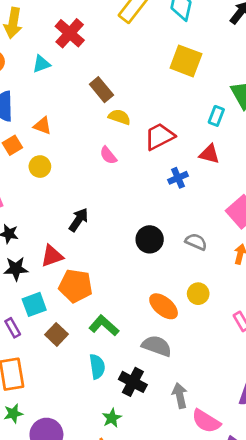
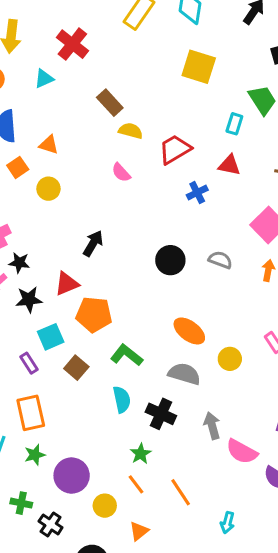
yellow circle: (198, 294) -> (230, 359), moved

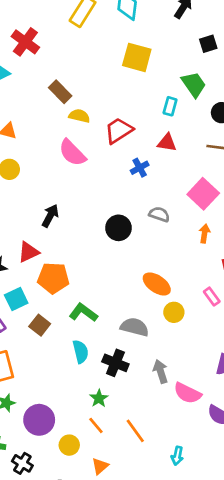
pink semicircle: (121, 173) -> (72, 153), size x1.6
gray semicircle: (220, 260) -> (159, 214), moved
orange ellipse: (189, 331) -> (157, 284), moved

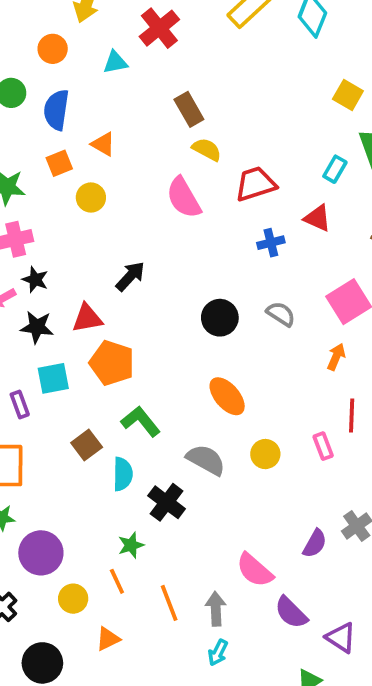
yellow square: (137, 57) -> (348, 95), moved, size x0.7
orange ellipse: (157, 284) -> (227, 396), moved
brown square: (40, 325) -> (87, 445), moved
gray arrow: (161, 371) -> (216, 609), moved

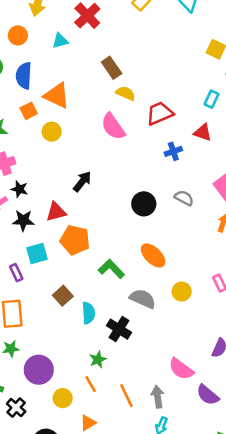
orange triangle: (103, 144) -> (57, 96), size x1.6
green L-shape: (141, 421) -> (111, 269), moved

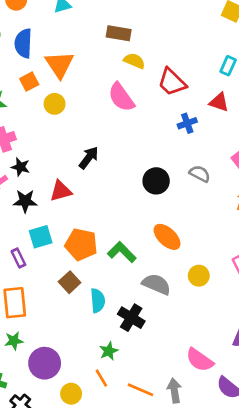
brown rectangle: (112, 68) -> (119, 33), turned -45
orange triangle: (57, 96) -> (60, 65), turned 32
red trapezoid: (160, 113) -> (172, 82), turned -112
orange pentagon: (75, 240) -> (81, 244), moved
orange line: (126, 396) -> (140, 390), turned -40

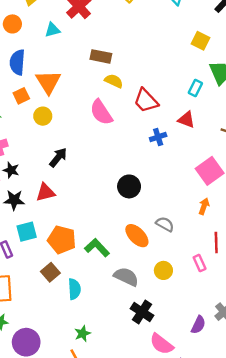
black arrow: (89, 158) -> (58, 157), moved
gray semicircle: (200, 174) -> (165, 224), moved
black cross: (131, 318) -> (142, 312), moved

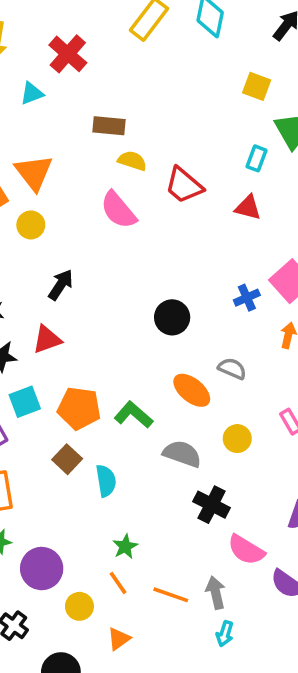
blue cross: (158, 137) -> (247, 298), moved

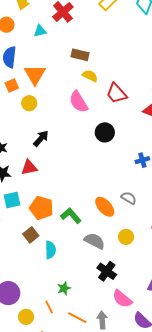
black circle: (172, 317) -> (105, 132), moved
green star: (125, 547) -> (64, 288), moved

